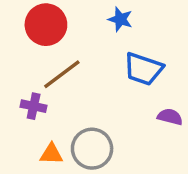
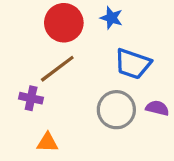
red circle: (46, 25) -> (64, 23), moved
gray circle: (92, 149) -> (116, 110), moved

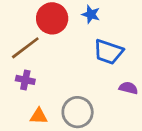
brown line: (57, 69) -> (25, 48), moved
gray circle: (116, 110) -> (78, 112), moved

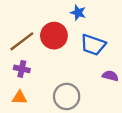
red circle: (52, 18) -> (54, 36), moved
orange triangle: (39, 116) -> (20, 98), moved

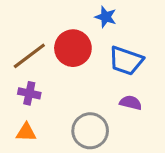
purple semicircle: (110, 76) -> (131, 103), moved

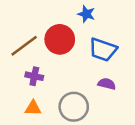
purple cross: (29, 93) -> (34, 76), moved
orange triangle: (26, 132) -> (33, 108), moved

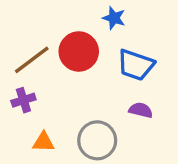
purple cross: (34, 76) -> (23, 100), moved, turned -30

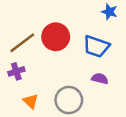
blue star: (114, 18) -> (109, 12), moved
orange triangle: (44, 142) -> (31, 101), turned 42

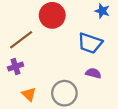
red circle: (56, 37) -> (52, 15), moved

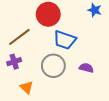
blue trapezoid: (90, 43) -> (65, 40), moved
gray circle: (64, 93) -> (53, 66), moved

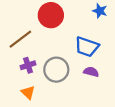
blue trapezoid: (65, 40) -> (87, 47), moved
purple cross: (14, 62) -> (28, 65), moved

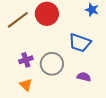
brown line: (20, 39) -> (18, 20), moved
purple semicircle: (91, 72) -> (84, 77), moved

